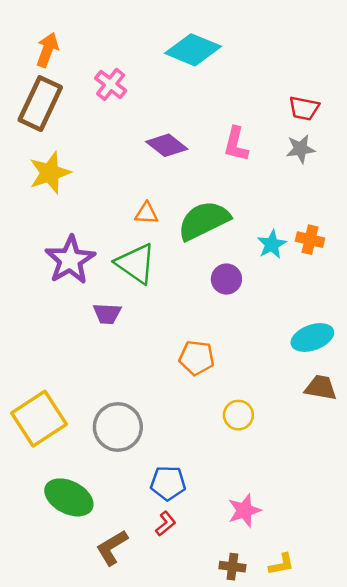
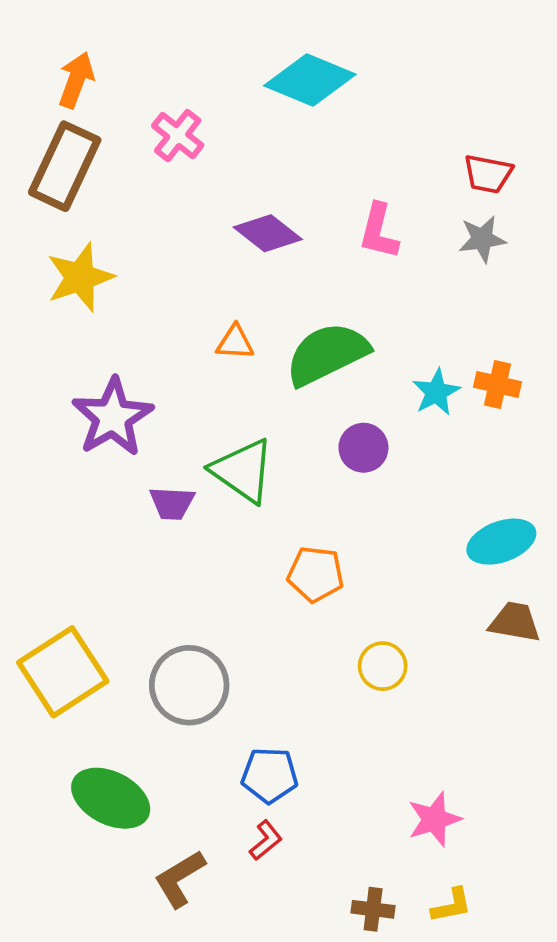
green triangle: (136, 263) -> (243, 471), moved
pink star: (244, 511) -> (434, 819), moved

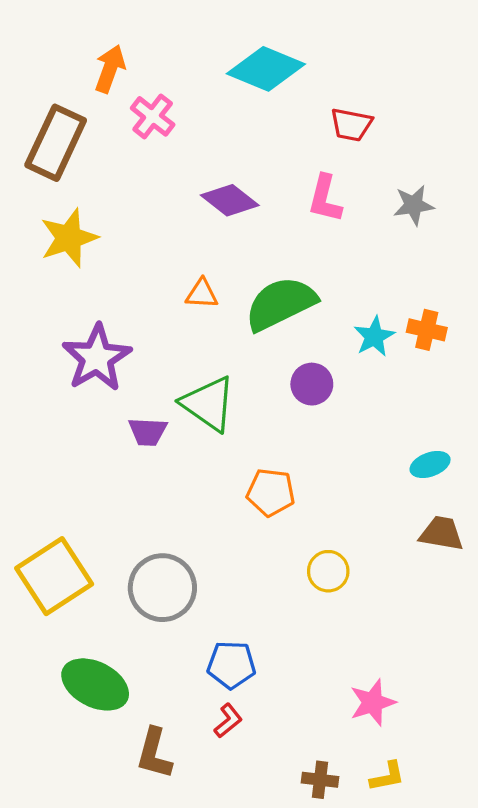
orange arrow: (76, 80) -> (110, 69), moved
red trapezoid: (488, 174) -> (351, 125), moved
cyan ellipse: (501, 542) -> (430, 464), size x0.7
brown L-shape: (180, 879) -> (154, 753), turned -44

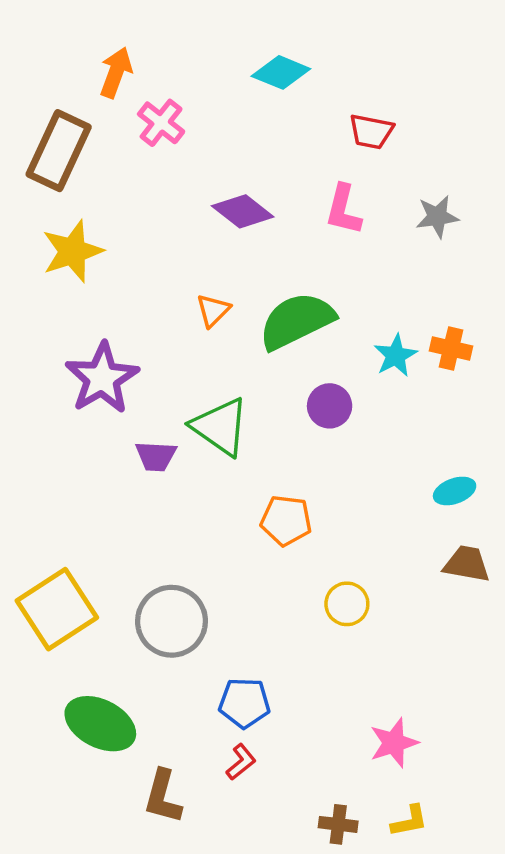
cyan diamond: (266, 69) -> (281, 72), size x0.7
orange triangle: (202, 294) -> (213, 310), turned -48

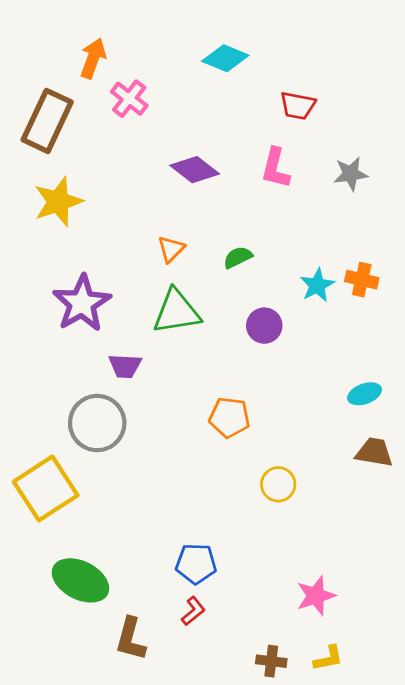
green semicircle: (297, 321) -> (238, 257), size x0.5
green triangle: (220, 427) -> (177, 312), moved, turned -44
gray circle: (172, 621) -> (97, 423), moved

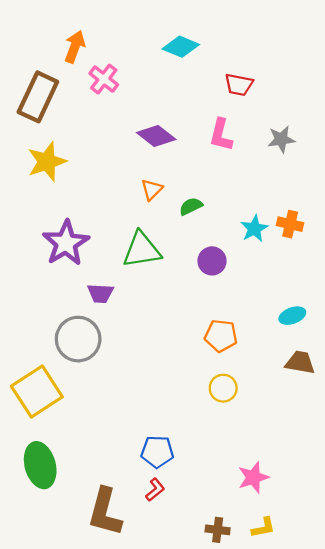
orange triangle: (171, 249) -> (152, 190), moved
orange pentagon: (229, 417) -> (221, 336), moved
green ellipse: (80, 580) -> (40, 465), moved, turned 48
brown L-shape: (131, 639) -> (105, 512), size x1.4

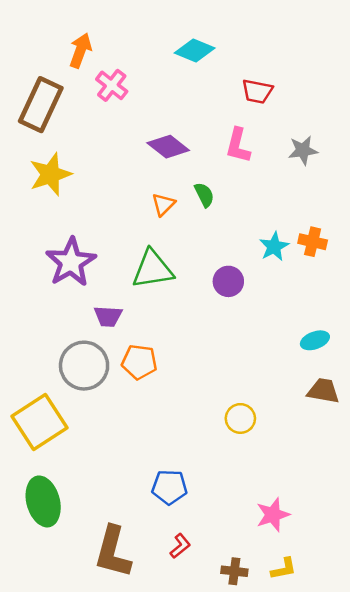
green semicircle: (191, 206) -> (204, 195), moved, turned 90
orange pentagon: (221, 336) -> (139, 362), moved
red L-shape: (155, 490) -> (180, 546), moved

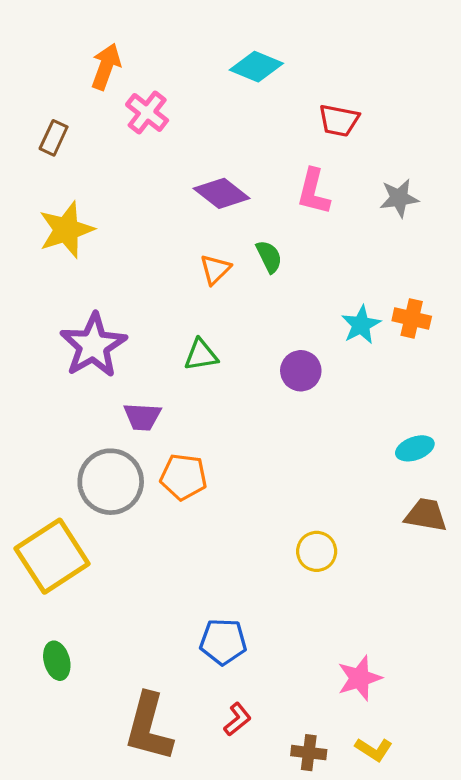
brown rectangle: (41, 105) -> (54, 138), size x0.5
green triangle: (153, 269) -> (201, 355), size x0.6
green ellipse: (43, 501) -> (57, 661), size x0.6
yellow L-shape: (284, 569) -> (374, 749), turned 44

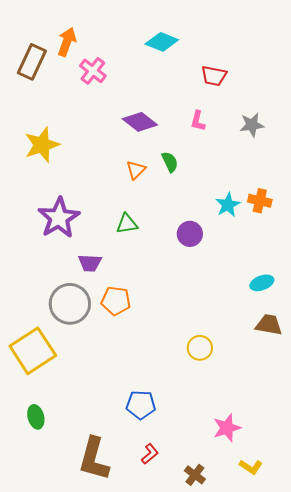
brown rectangle: (54, 138) -> (32, 62), moved, size x1.6
pink L-shape: (313, 192) -> (198, 121), size x0.7
yellow L-shape: (374, 749) -> (251, 467), moved
brown cross: (309, 753) -> (195, 475), turned 30

